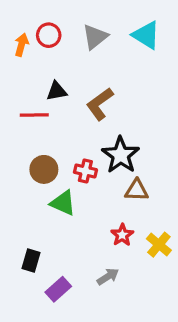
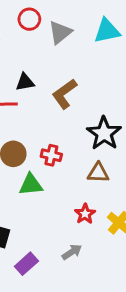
red circle: (49, 35) -> (29, 19), moved
cyan triangle: (146, 35) -> (107, 31), turned -44
black star: (121, 155) -> (104, 133), moved
green triangle: (63, 203) -> (31, 185), turned -30

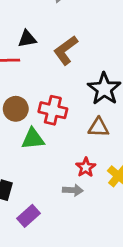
red cross: (51, 155) -> (53, 110), size x1.4
gray arrow: (72, 252) -> (73, 190), moved, turned 36

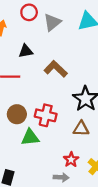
black triangle: (27, 39) -> (26, 51), moved
brown L-shape: (66, 50) -> (56, 69), turned 80

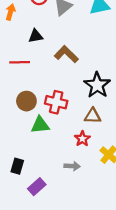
red star: (71, 160) -> (82, 139), moved

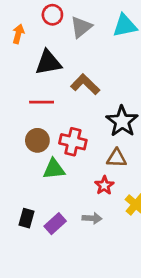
black triangle: (36, 36) -> (48, 63), size x1.5
red line: (20, 62) -> (42, 102), moved
purple rectangle: (37, 187) -> (55, 224), moved

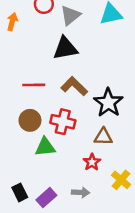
black triangle: (48, 63) -> (65, 48), moved
brown L-shape: (85, 84) -> (74, 86), moved
black rectangle: (26, 218) -> (20, 192), turned -42

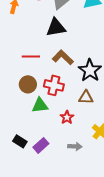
red star: (92, 162) -> (67, 117), moved
black rectangle: (20, 192) -> (20, 141), turned -32
gray arrow: (81, 192) -> (75, 146), moved

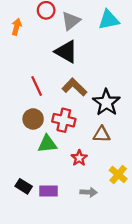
black triangle: (56, 27) -> (66, 52), turned 40
red line: (31, 56) -> (37, 86), turned 66
purple rectangle: (41, 145) -> (48, 191), turned 42

